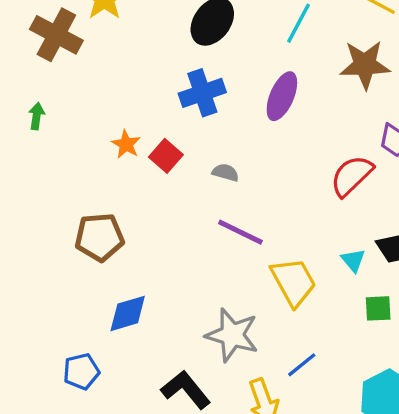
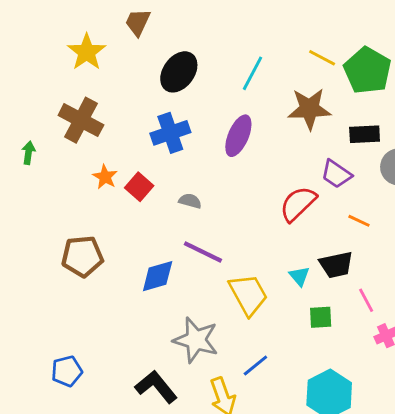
brown cross: (56, 35) -> (81, 120), moved
blue diamond: (128, 313) -> (158, 276), moved

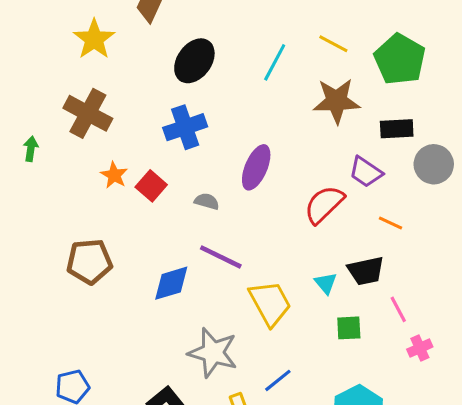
yellow line: (322, 58) -> (333, 44), moved
purple ellipse: (238, 136) -> (256, 167), moved

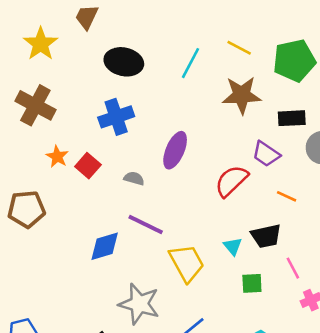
green pentagon: (400, 59) -> (294, 61), turned 30
black ellipse: (194, 61) -> (124, 62), turned 66
brown pentagon: (89, 262) -> (26, 209), moved

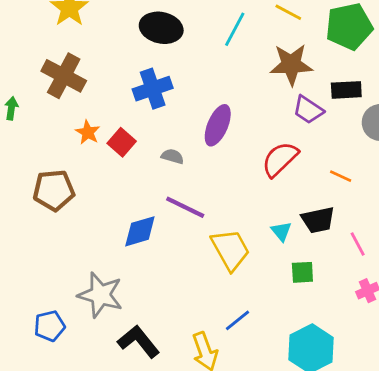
purple trapezoid: (266, 154) -> (308, 110), moved
pink line: (293, 268) -> (358, 244), moved
gray star: (139, 304) -> (100, 295), moved

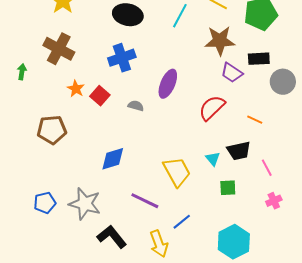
purple line: (185, 207) -> (145, 201), moved
blue pentagon: (50, 326) -> (45, 203), moved

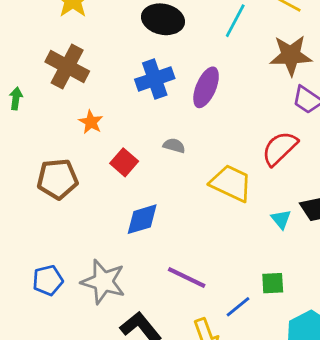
purple ellipse: (168, 84) -> (206, 87), moved
red square: (100, 96) -> (124, 162), moved
yellow trapezoid: (177, 172) -> (231, 183), moved, turned -36
green square: (228, 188) -> (273, 283), moved

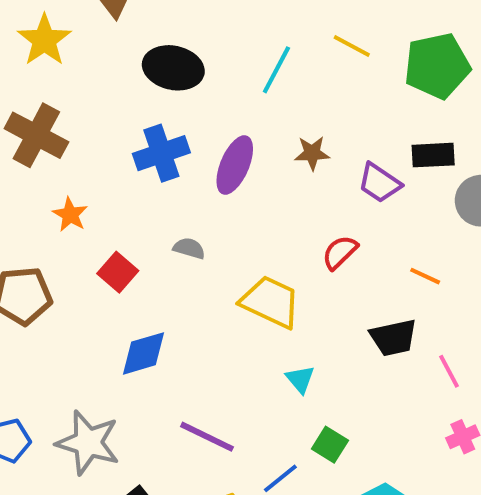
brown star: (291, 55) -> (312, 153), moved, size x0.6
red semicircle: (280, 148) -> (340, 252), size x0.7
cyan triangle: (281, 219) -> (300, 379), moved
green square: (273, 283) -> (330, 445), turned 35

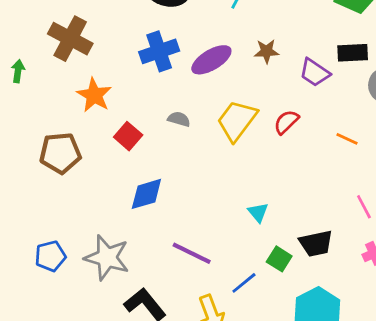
purple ellipse: (235, 165) -> (211, 60), turned 36
orange star: (70, 215) -> (94, 95), size x1.4
yellow trapezoid: (270, 302) -> (237, 121), moved, turned -78
black trapezoid: (393, 338) -> (316, 243), moved

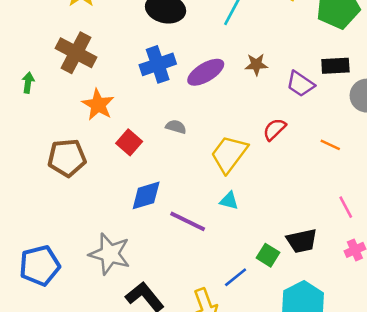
yellow trapezoid: (237, 121) -> (229, 154), moved
cyan triangle: (258, 212) -> (229, 201), moved, turned -36
purple line: (192, 253) -> (188, 221), moved
blue pentagon: (50, 256) -> (40, 266), moved, size x1.4

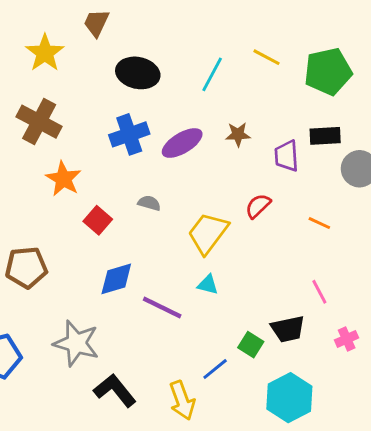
purple trapezoid: (300, 84) -> (287, 156), turned 52
brown pentagon: (67, 158) -> (26, 267), moved
pink line: (346, 207) -> (319, 292), moved

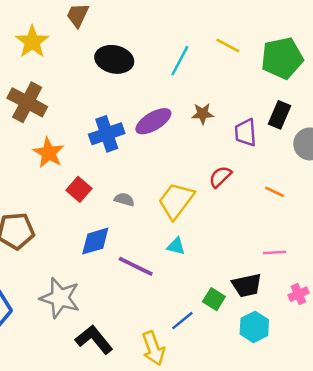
blue cross: (129, 134) -> (107, 134), moved
black rectangle: (325, 136) -> (280, 115), turned -64
gray semicircle: (149, 203) -> (124, 199), moved
pink line: (319, 292) -> (274, 252), turned -65
cyan hexagon: (289, 398) -> (254, 327), moved, size x0.7

